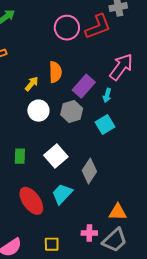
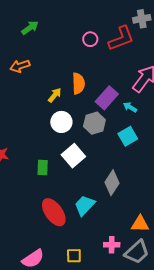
pink circle: (67, 28) -> (90, 39), size x0.6
cyan arrow: (107, 95) -> (130, 107), turned 104
white square: (56, 156) -> (73, 156), moved

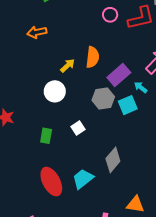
white circle: (61, 122) -> (55, 91), moved
cyan square: (128, 136) -> (128, 105), moved
white square: (73, 156) -> (78, 128), size x0.6

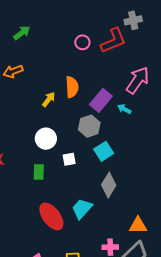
white circle: (55, 91) -> (46, 139), moved
cyan square: (128, 105) -> (104, 151), moved
white square: (78, 128) -> (69, 159), turned 32

